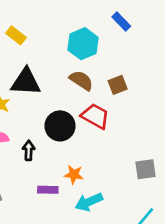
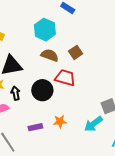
black arrow: (29, 150) -> (16, 93), moved
purple rectangle: (48, 190) -> (35, 127), moved
cyan arrow: (89, 202) -> (93, 124), moved

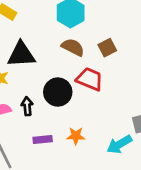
black arrow: (16, 93) -> (27, 106), moved

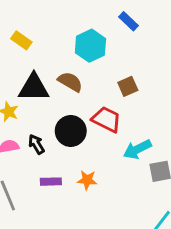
brown semicircle: (73, 47) -> (70, 82), moved
black arrow: (27, 106) -> (36, 144), turned -30
cyan arrow: (119, 144) -> (137, 149), moved

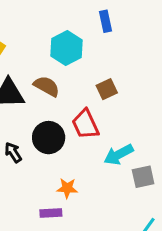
blue rectangle: (129, 21) -> (106, 21), turned 36
red trapezoid: (106, 119) -> (85, 124), turned -140
purple rectangle: (51, 182) -> (51, 213), moved

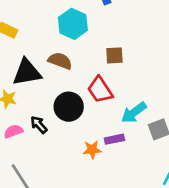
brown square: (107, 89) -> (114, 55), turned 30
purple rectangle: (51, 213) -> (114, 139), moved

